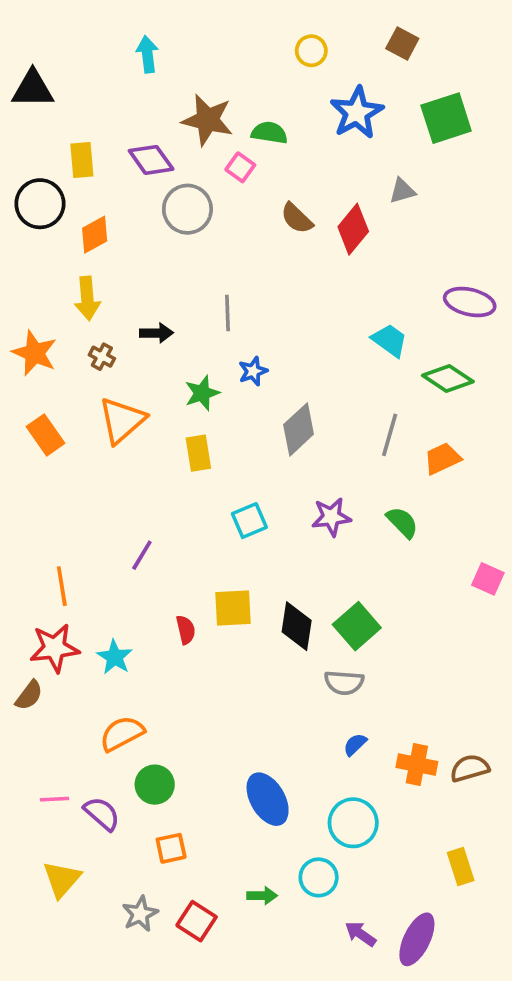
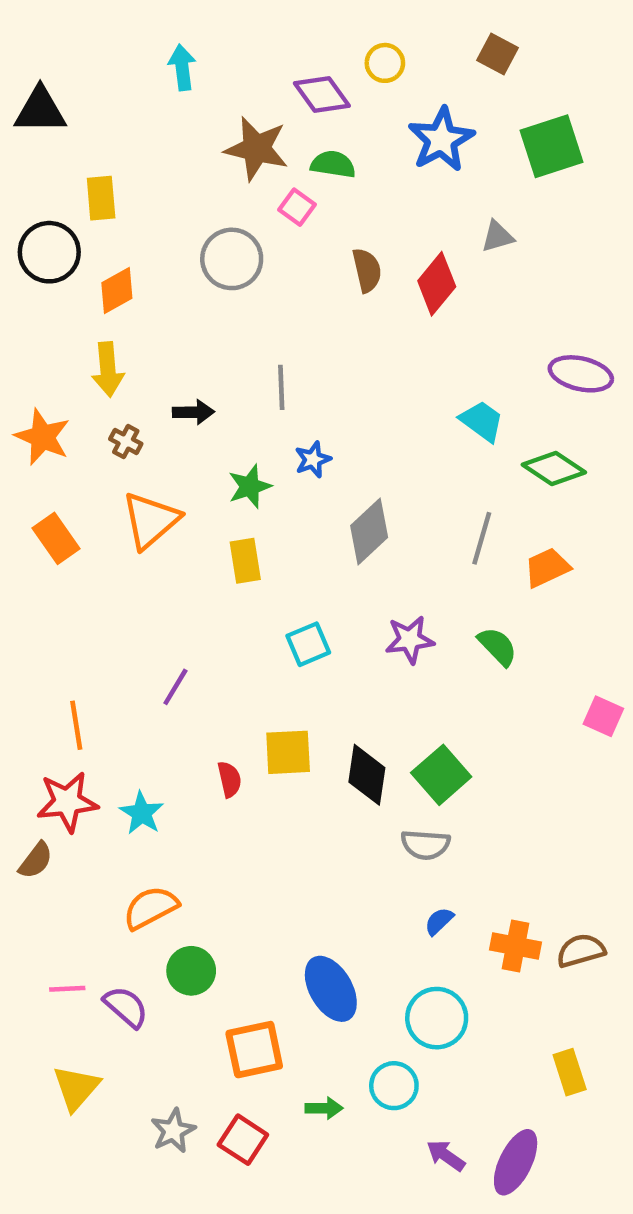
purple diamond: (151, 160) -> (322, 95), moved
brown semicircle: (297, 218) -> (367, 270), turned -147
orange square: (171, 848) -> (254, 1050), moved, size x1.5

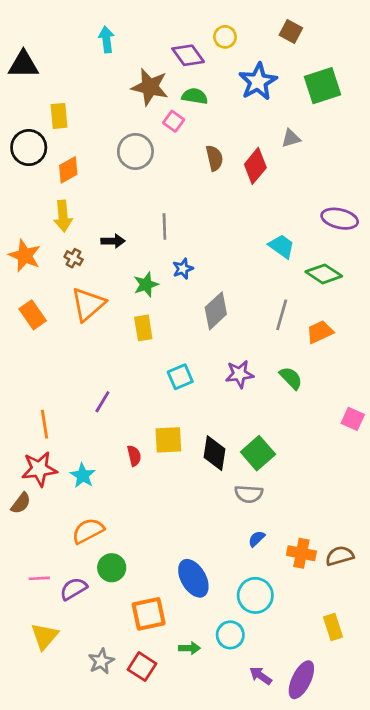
purple semicircle: (126, 1007) -> (74, 589), turned -72

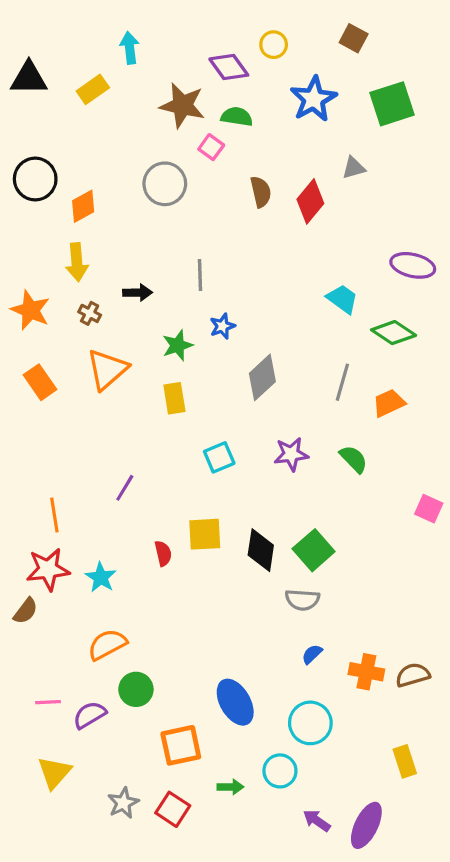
yellow rectangle: (59, 116) -> (93, 89), moved, turned 60

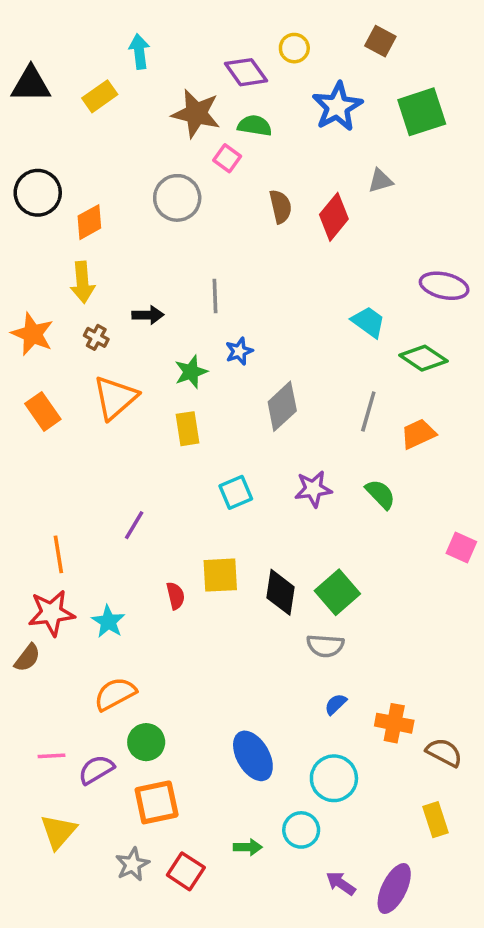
brown semicircle: (413, 675) -> (444, 752), moved, turned 44
orange square: (181, 745) -> (157, 802), moved

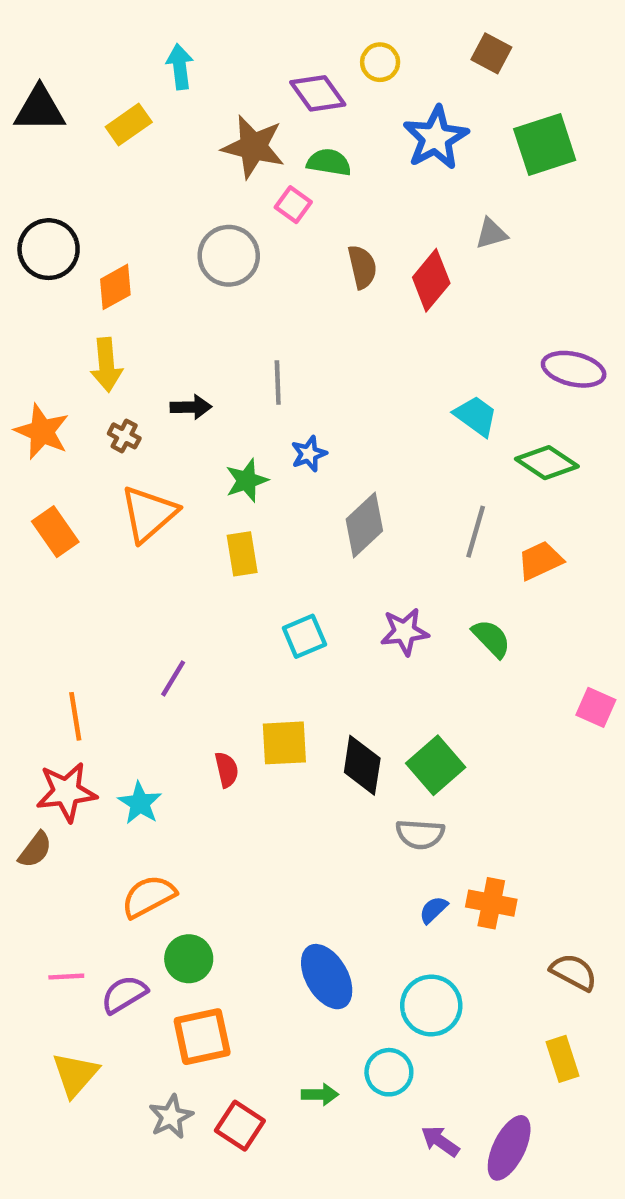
orange cross: (394, 723) -> (491, 903), moved

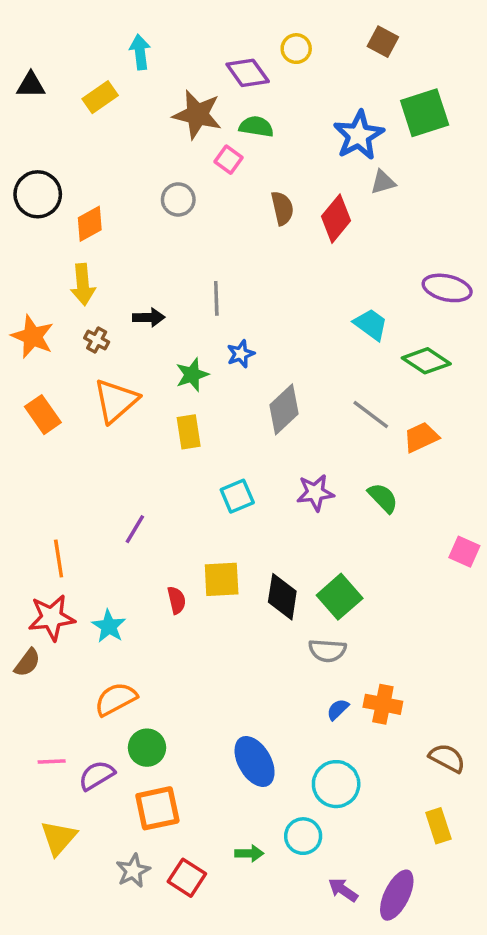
black triangle: (40, 109) -> (31, 85), size x0.7
blue star: (436, 138) -> (359, 135), moved
gray circle: (229, 256) -> (178, 199), size x0.7
gray line: (476, 532) -> (371, 415), turned -69

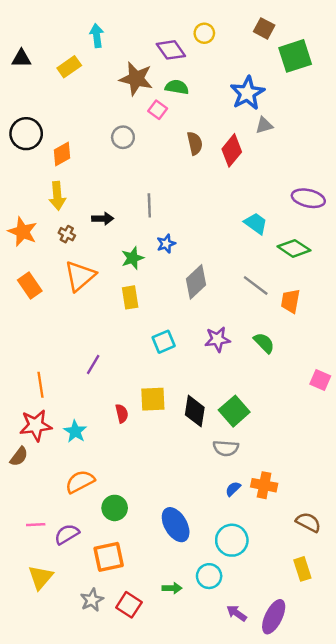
green square: (425, 113) -> (295, 56), moved
orange trapezoid: (421, 437) -> (290, 301), turned -55
green circle: (147, 748) -> (115, 508), moved

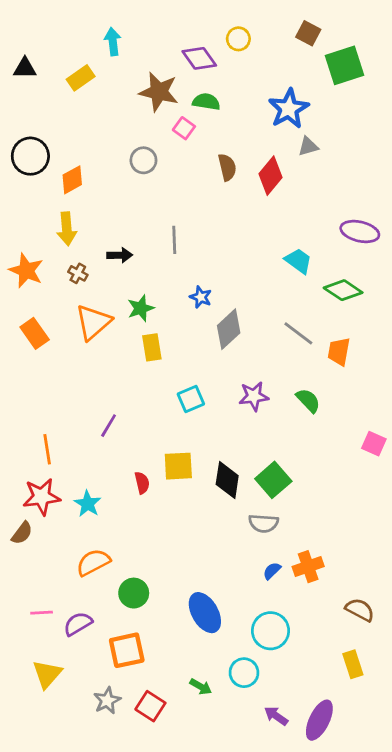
blue star: (166, 244) -> (201, 297), moved, turned -30
green star: (133, 258) -> (141, 308), moved
orange cross: (264, 485) -> (308, 567), turned -30
green arrow: (172, 588) -> (201, 687), turned 30

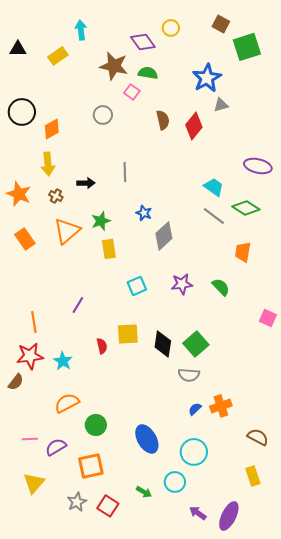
gray line: (298, 333) -> (214, 216), moved

